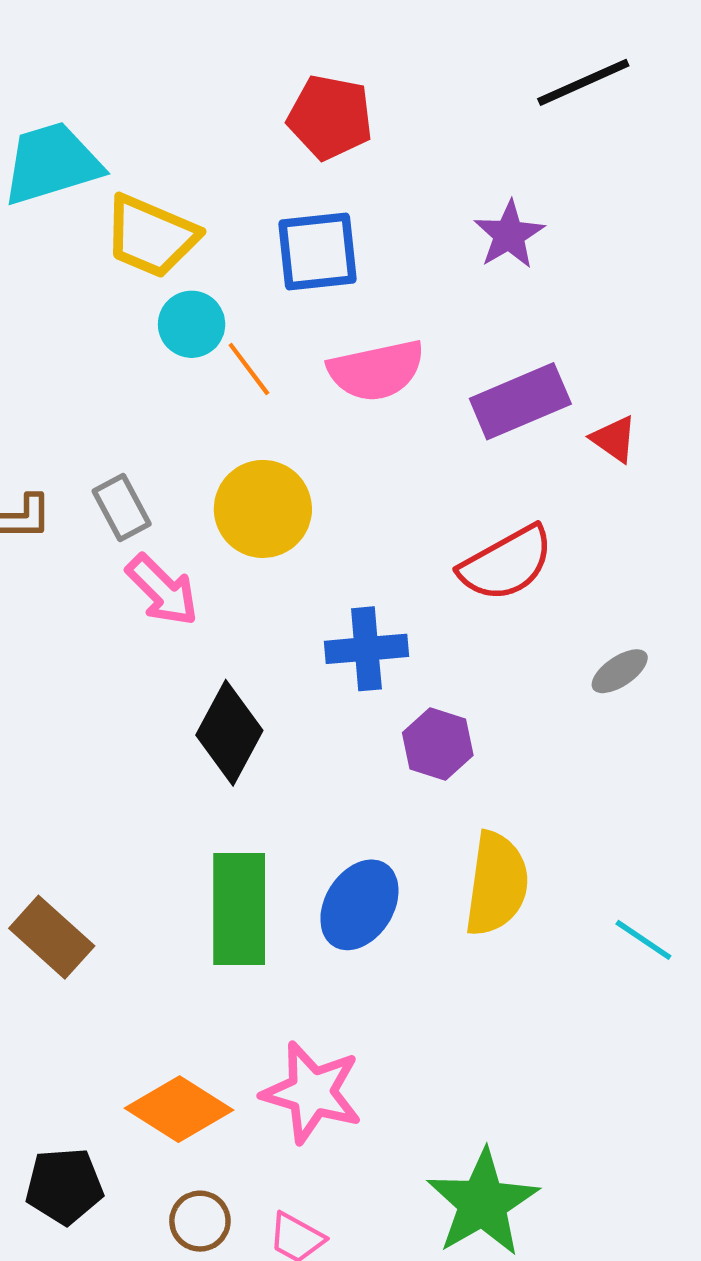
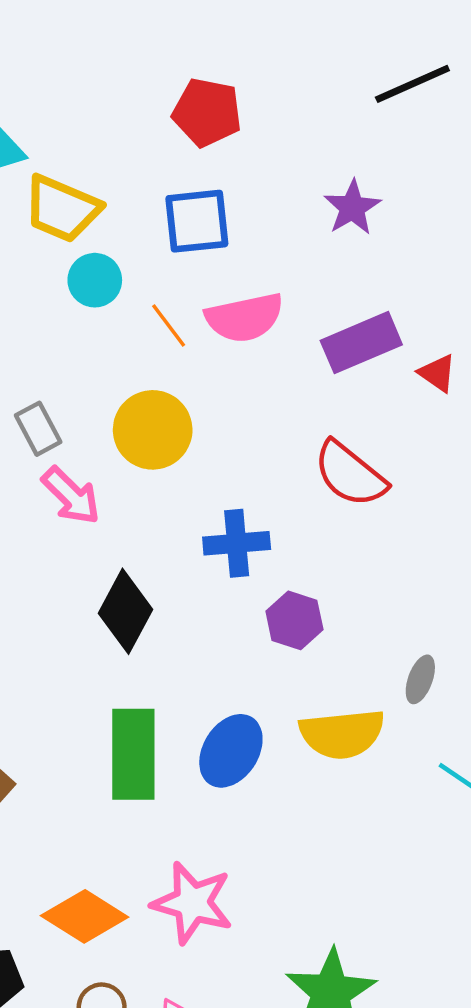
orange line: (249, 369) -> (169, 326), moved
red semicircle: (506, 564) -> (350, 474), turned 68
gray ellipse: (620, 671) -> (420, 679), moved, turned -36
yellow semicircle: (497, 884) -> (342, 734), turned 76

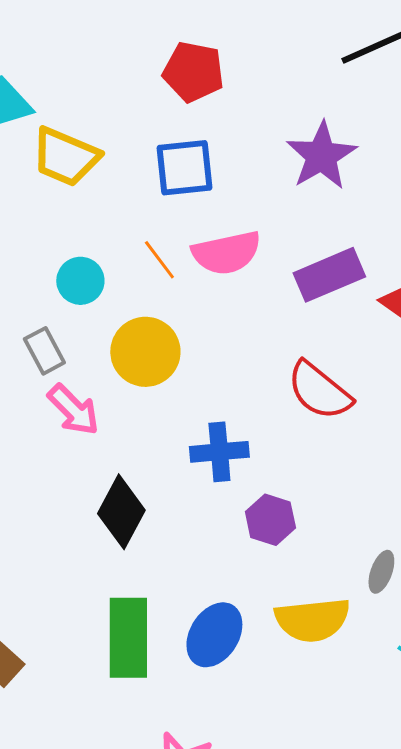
purple star: (352, 208) -> (321, 156), size x1.4
cyan circle: (95, 280) -> (80, 281), moved

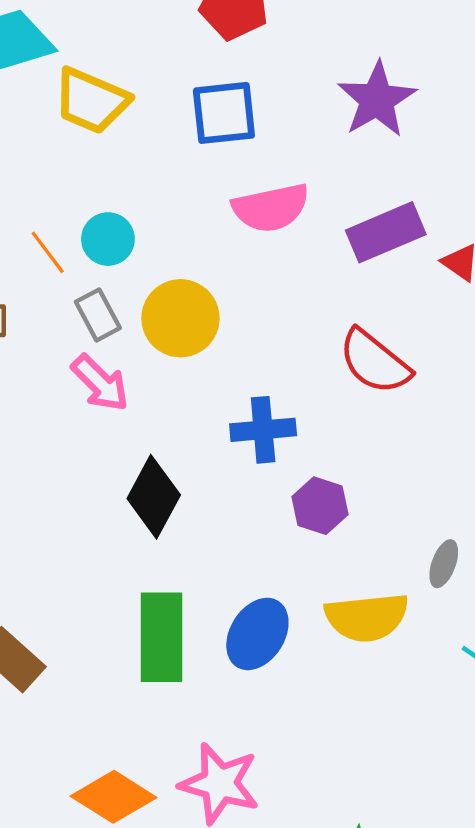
orange line: (159, 260) -> (48, 252), moved
gray rectangle: (44, 351) -> (98, 315), moved

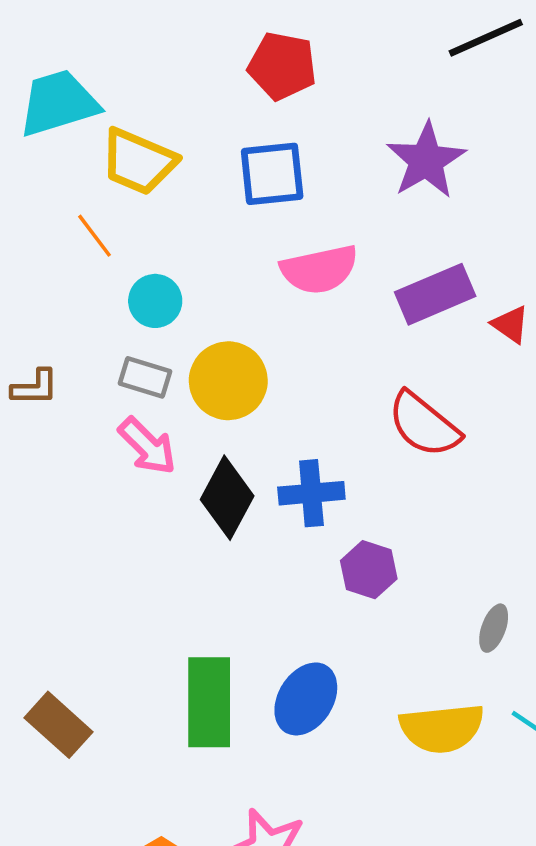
orange line: (48, 252) -> (94, 236), moved
gray rectangle: (98, 315) -> (145, 377), turned -45
black diamond: (154, 497) -> (227, 498), moved
yellow semicircle: (367, 617) -> (442, 728), moved

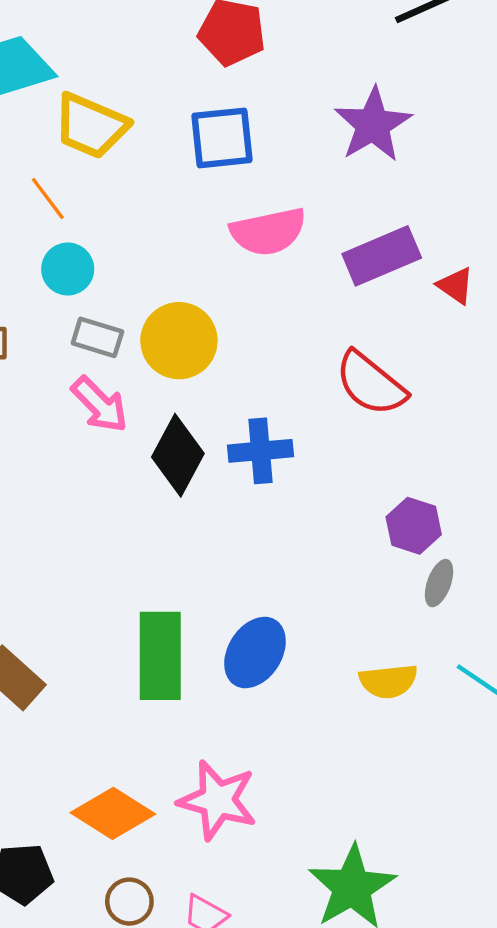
cyan circle: (155, 301) -> (68, 269), moved
purple hexagon: (369, 570) -> (414, 526), moved
yellow semicircle: (442, 728) -> (388, 681), size x0.7

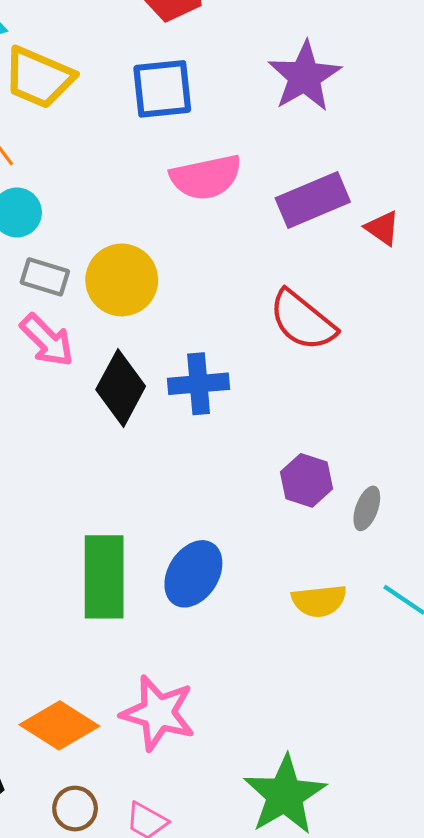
purple hexagon: (414, 526) -> (307, 480), moved

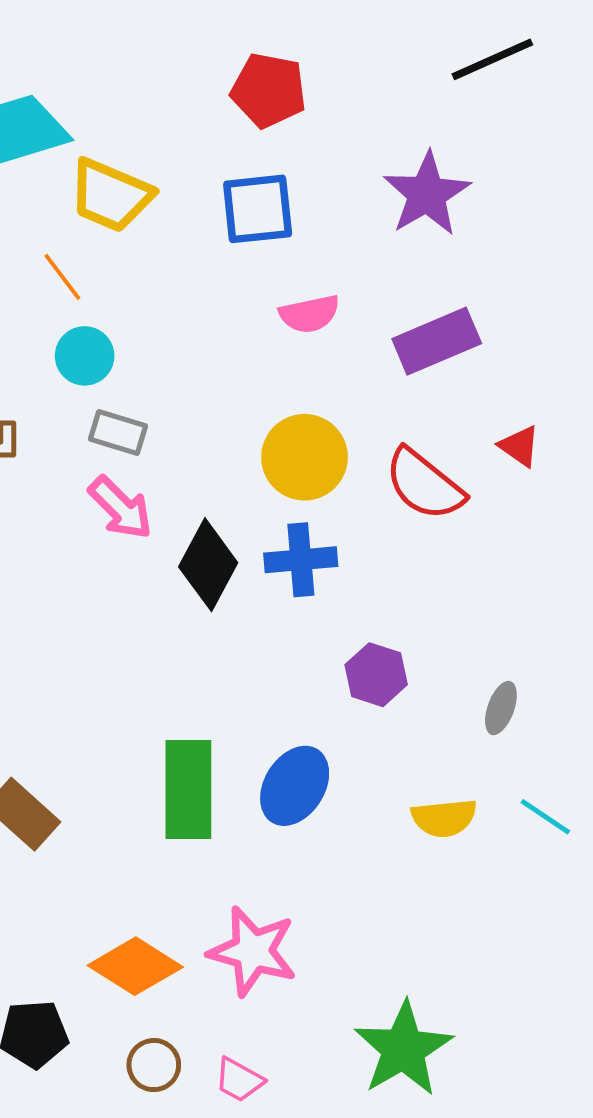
pink semicircle: (206, 177) -> (309, 314), size x0.7
red triangle: (382, 228) -> (519, 446), moved
yellow circle: (122, 280) -> (305, 457), moved
purple hexagon: (307, 480) -> (376, 675), moved

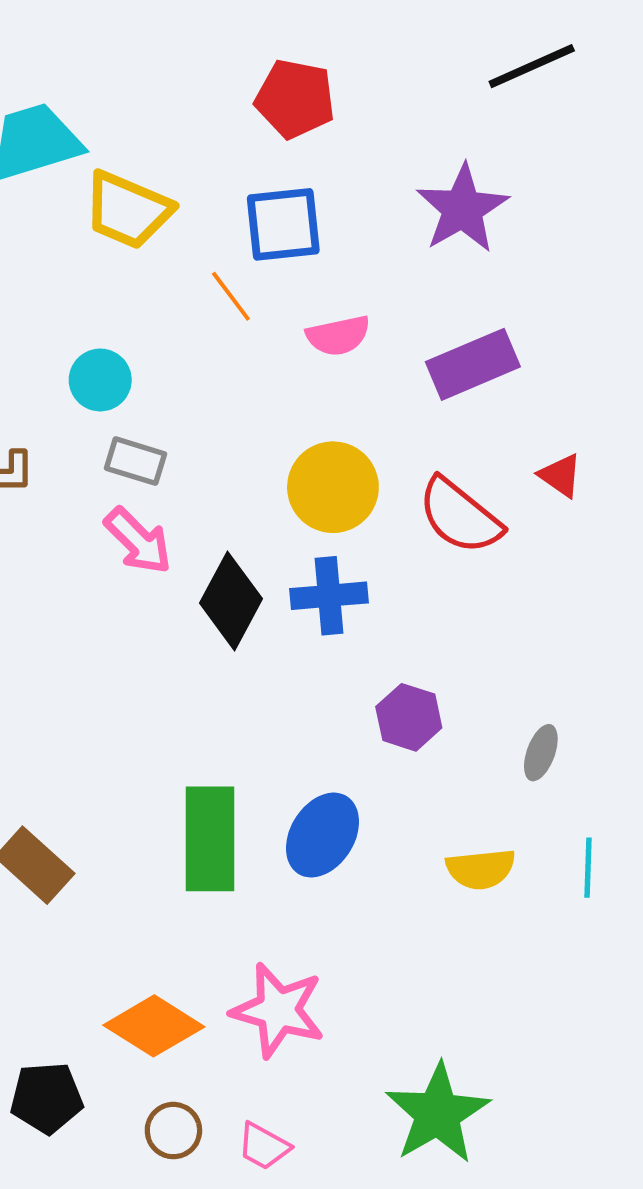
orange line: (62, 277) -> (231, 296), moved
cyan line: (545, 817) -> (588, 868), turned 58

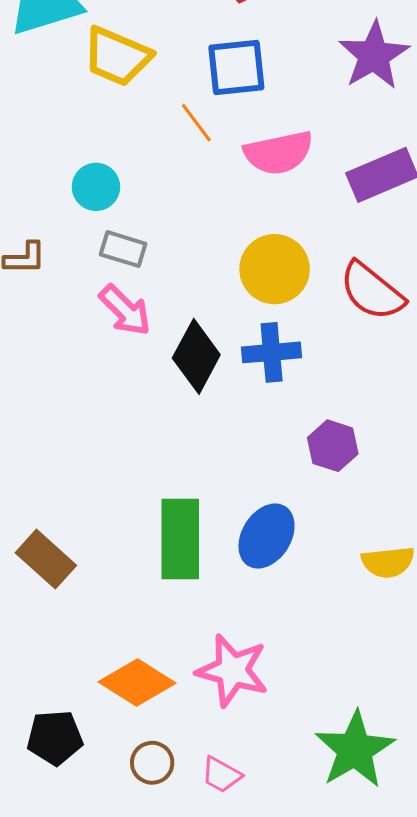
pink semicircle: (338, 336) -> (279, 153), size x1.4

